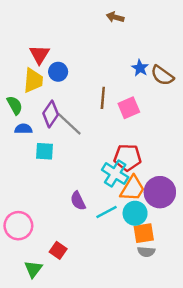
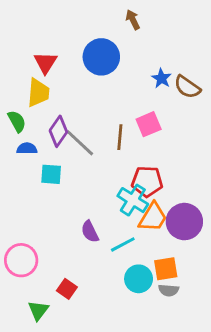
brown arrow: (115, 17) -> (133, 20), turned 49
blue circle: (58, 72) -> (101, 57), moved, size x1.6
brown line: (103, 98) -> (120, 137), moved
cyan circle: (135, 213) -> (139, 279), moved

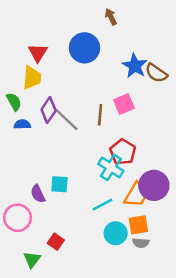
blue star: (161, 78) -> (135, 66), size x1.5
cyan square: (51, 174) -> (59, 184), moved
red pentagon: (147, 181) -> (123, 152), turned 30
orange trapezoid: (153, 217) -> (136, 195), moved
purple semicircle: (90, 232) -> (38, 194), moved

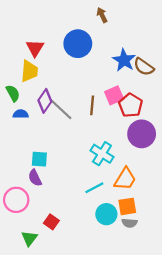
red pentagon: (123, 152) -> (131, 105), moved
cyan square: (59, 184) -> (39, 159), moved
purple circle: (154, 185) -> (142, 134), moved

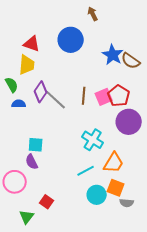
red triangle: (35, 48) -> (32, 44), turned -42
pink square: (114, 95) -> (104, 97), moved
orange square: (127, 206) -> (116, 188), turned 30
gray semicircle: (129, 223) -> (127, 203), moved

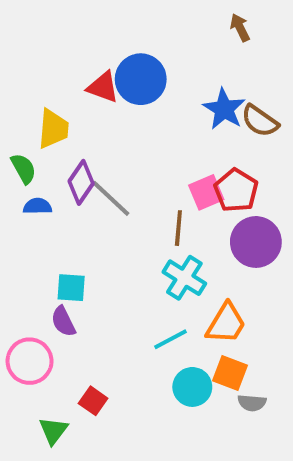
brown arrow: (93, 14) -> (240, 28), moved
red triangle: (32, 44) -> (103, 87), moved
brown line: (84, 96) -> (178, 228), moved

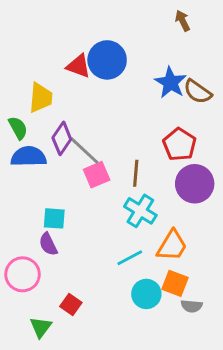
pink square: (206, 192) -> (97, 175), moved
blue semicircle: (37, 206) -> (29, 157), size x1.6

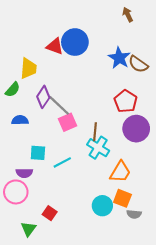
green semicircle: (18, 128) -> (13, 90), turned 70
blue semicircle: (29, 157) -> (20, 120), moved, size x0.7
brown line: (136, 173) -> (95, 132), moved
purple semicircle: (48, 244) -> (24, 173), moved, turned -63
cyan line: (130, 258) -> (62, 162), moved

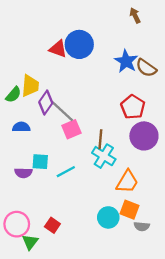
yellow trapezoid: (28, 68) -> (30, 86), moved
purple semicircle: (24, 173) -> (23, 173), moved
pink circle: (16, 192) -> (17, 224), moved

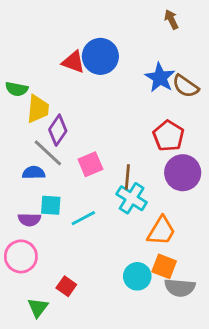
green semicircle: (13, 95) -> (17, 89), moved, turned 60
gray line: (62, 111) -> (48, 153), moved
blue semicircle: (21, 127) -> (34, 173), moved
pink circle: (17, 224) -> (21, 256), moved
gray semicircle: (142, 226) -> (180, 288), size x1.5

